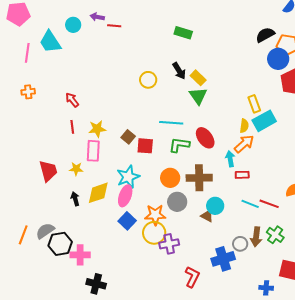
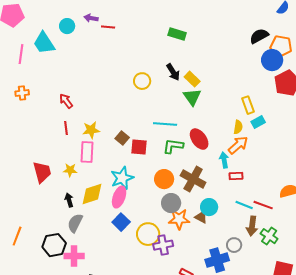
cyan rectangle: (264, 121) -> (258, 122), size x0.6
brown cross: (199, 178) -> (193, 179), turned 30
orange star: (155, 215) -> (179, 219), moved
gray semicircle: (45, 231) -> (75, 223), moved, turned -30
brown arrow: (256, 237) -> (252, 226), moved

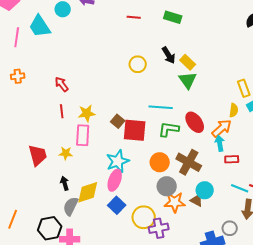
red line: (108, 27) -> (134, 17), moved
orange arrow: (238, 145) -> (222, 128), moved
red square: (139, 147) -> (135, 130), size x1.4
yellow diamond: (92, 194) -> (88, 192), moved

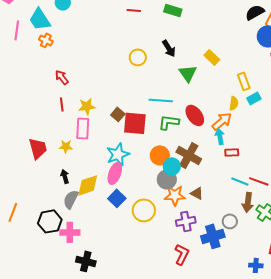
yellow rectangle: (188, 62) -> (212, 57), moved
orange cross: (18, 76) -> (46, 40), moved, turned 32
cyan circle: (205, 190) -> (172, 166), moved
purple cross: (159, 228) -> (186, 221), moved

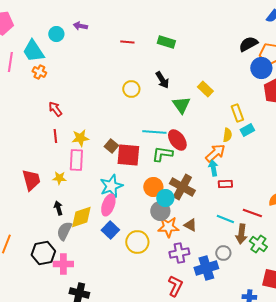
red ellipse: (195, 115) -> (177, 140), moved
cyan line: (240, 181) -> (225, 219), moved

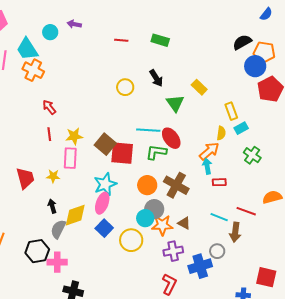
orange cross: (39, 72) -> (33, 70), size x1.5
brown square: (111, 146) -> (105, 144), size x1.5
cyan circle: (165, 198) -> (145, 218), moved
green cross: (258, 244) -> (252, 155), moved

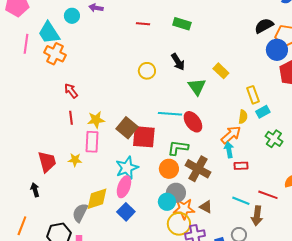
green L-shape: (156, 152) -> (178, 148), moved
black arrow: (52, 206) -> (35, 190), moved
yellow circle: (131, 240) -> (179, 224), moved

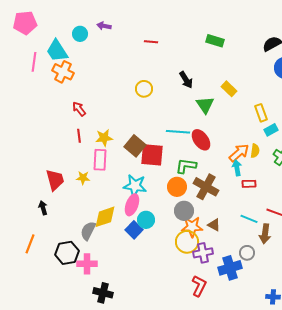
green rectangle: (182, 24) -> (215, 41), moved
yellow circle: (147, 71) -> (144, 89), moved
yellow semicircle: (243, 117) -> (255, 151), moved
cyan star: (127, 168) -> (135, 186), turned 30
cyan circle: (167, 202) -> (146, 220), moved

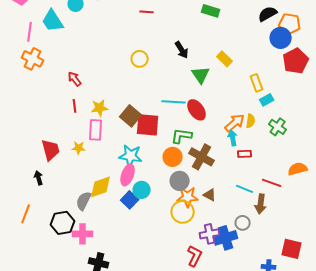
orange cross: (63, 72) -> (33, 59), moved
purple cross: (203, 253) -> (210, 234), moved

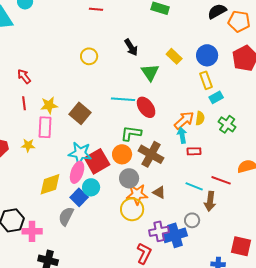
blue circle: (281, 38) -> (207, 55), moved
red square: (148, 125) -> (97, 161), moved, turned -35
gray semicircle: (84, 201) -> (66, 216), moved

